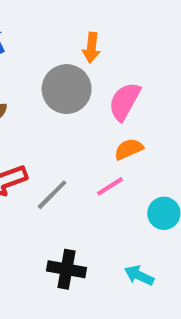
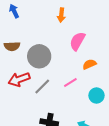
gray circle: (67, 89) -> (39, 56), moved
orange semicircle: (129, 149) -> (89, 64), moved

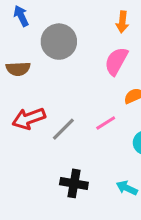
orange arrow: (61, 15) -> (122, 22), moved
gray circle: (39, 56) -> (59, 42), moved

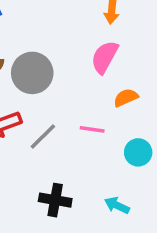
gray circle: (59, 42) -> (32, 73), moved
pink line: (106, 123) -> (92, 129), turned 40

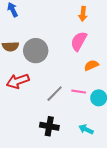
pink line: (92, 129) -> (79, 92), moved
gray line: (43, 136) -> (55, 94), moved

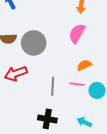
orange semicircle: (91, 65) -> (84, 65), moved
gray line: (55, 94) -> (53, 86), turned -42

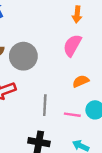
pink line: (77, 84) -> (72, 115), moved

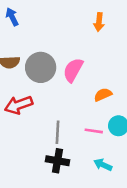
pink semicircle: (72, 45) -> (73, 70), moved
gray line: (45, 105) -> (57, 132), moved

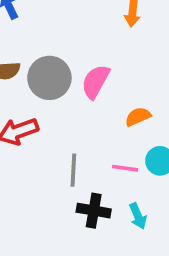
black cross: (57, 161) -> (94, 211), moved
cyan arrow: (103, 165) -> (138, 216), turned -138

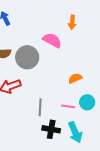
pink semicircle: (96, 82) -> (52, 40), moved, turned 90
cyan arrow: (138, 216) -> (75, 132), size x1.5

